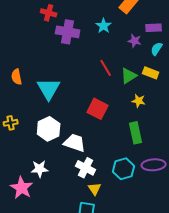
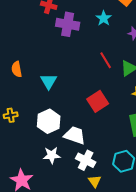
cyan triangle: (49, 89) -> (49, 81), size x0.7
red square: (98, 109) -> (98, 101), turned 30
white star: (40, 169) -> (52, 155), moved

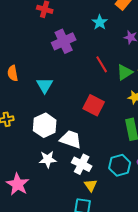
purple cross: (68, 24) -> (64, 41), moved, turned -35
red square: (98, 101) -> (94, 105), turned -30

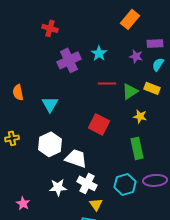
cyan star: (100, 22) -> (99, 53), moved
red line: (102, 64) -> (107, 83), turned -60
white star: (48, 159) -> (58, 187), moved
pink star: (18, 184) -> (23, 203), size x0.6

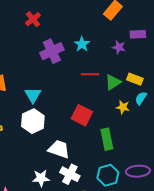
red cross: (50, 28) -> (33, 19), turned 35
cyan semicircle: (158, 64) -> (141, 98), moved
white hexagon: (50, 144) -> (33, 121), moved
green rectangle: (137, 148) -> (107, 139), moved

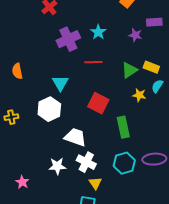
red line: (90, 74) -> (93, 62), moved
cyan triangle: (33, 95) -> (60, 83), moved

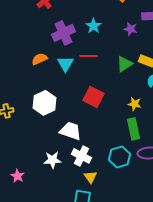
orange semicircle: (17, 71) -> (40, 59), moved, turned 77
cyan triangle: (60, 83) -> (66, 64), moved
yellow star: (139, 95) -> (134, 104), moved
green rectangle: (123, 127) -> (134, 129), moved

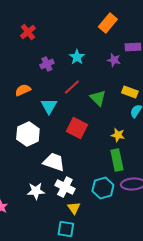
purple cross: (64, 33) -> (47, 64), size x0.6
red line: (88, 56) -> (72, 87), turned -42
cyan triangle: (66, 64) -> (49, 106), moved
green triangle: (124, 64) -> (98, 98), moved, turned -42

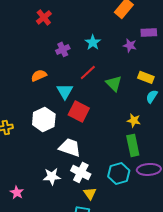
red square: (77, 128) -> (79, 111), moved

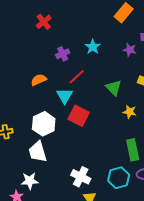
red line: (88, 72) -> (77, 77), moved
yellow star: (134, 120) -> (130, 112), moved
white trapezoid: (70, 147) -> (38, 152), moved, turned -125
white star: (52, 176) -> (30, 181), moved

